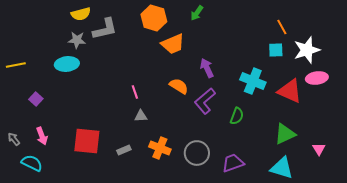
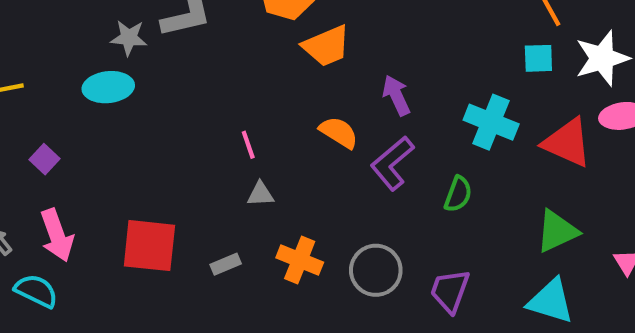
pink arrow: (42, 136) -> (57, 235), size x1.4
purple trapezoid: (233, 163) -> (450, 291), turned -50

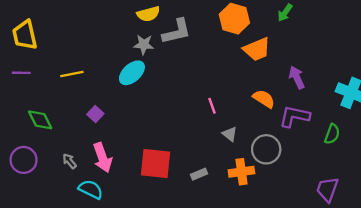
cyan ellipse: (108, 87) -> (132, 73), turned -36
purple L-shape: (392, 163) -> (294, 116), turned 52
gray triangle: (261, 194) -> (230, 134), moved, turned 42
orange cross: (300, 260) -> (241, 172), turned -30
gray circle: (376, 270) -> (266, 149), moved

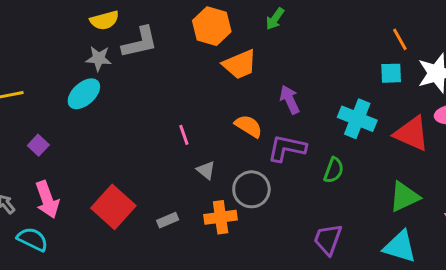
red square: (155, 163) -> (113, 207), turned 36

